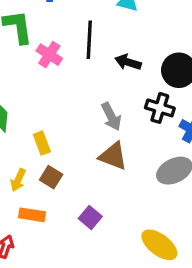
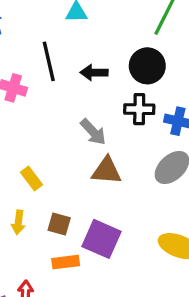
brown square: (51, 177) -> (59, 224), moved
orange rectangle: (32, 215) -> (66, 262), moved
purple square: (90, 218) -> (102, 239), size x1.6

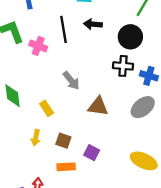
black arrow: (94, 73) -> (93, 24), moved
gray arrow: (93, 132) -> (71, 81), moved
purple square: (102, 239) -> (92, 153), size x0.6

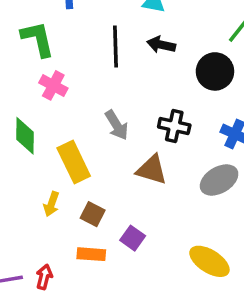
pink cross: (38, 46) -> (53, 85), moved
black cross: (123, 66) -> (174, 126), moved
yellow rectangle: (47, 108) -> (74, 162), size x1.6

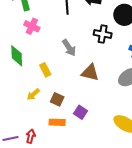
black cross: (174, 126) -> (103, 34), moved
yellow rectangle: (74, 162) -> (45, 70), size x0.6
yellow arrow: (51, 204) -> (33, 94), turned 32

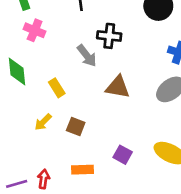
black cross: (103, 34) -> (109, 36), moved
purple square: (81, 112) -> (123, 155), moved
orange rectangle: (57, 122) -> (82, 170), moved

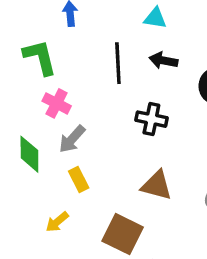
gray arrow: (87, 56) -> (72, 139), moved, turned 75
brown square: (76, 126) -> (123, 234), moved, size x1.6

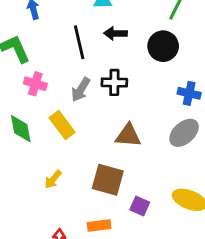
gray arrow: (72, 139) -> (81, 90), moved
yellow rectangle: (79, 179) -> (62, 125), moved, size x1.4

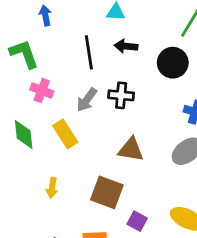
yellow arrow: (53, 179) -> (52, 188), turned -36

